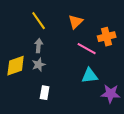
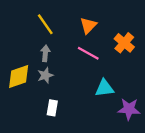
orange cross: (107, 37) -> (124, 43), turned -36
pink line: (87, 49) -> (88, 53), moved

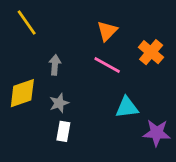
yellow line: (45, 24) -> (27, 22), moved
gray star: (45, 75) -> (59, 103), moved

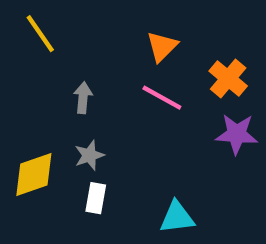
yellow diamond: (22, 93) -> (34, 175), moved
cyan triangle: (127, 107) -> (177, 217), moved
purple star: (157, 133) -> (237, 134), moved

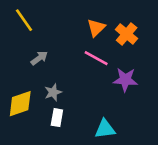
orange cross: (228, 78) -> (127, 34), moved
gray arrow: (83, 98) -> (39, 58), moved, turned 48
purple star: (237, 134) -> (125, 80), moved

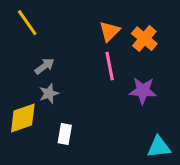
pink line: (96, 58) -> (110, 66), turned 50
gray star: (53, 92) -> (49, 94), moved
cyan triangle: (105, 129) -> (159, 147), moved

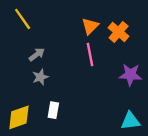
purple star: (143, 91) -> (130, 75), moved
yellow diamond: (23, 118) -> (19, 117), moved

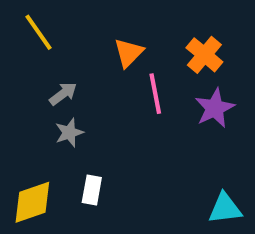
orange triangle: (90, 26) -> (129, 53), moved
purple star: (130, 75) -> (215, 108), moved, turned -30

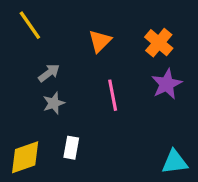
pink line: (155, 94) -> (113, 95), moved

